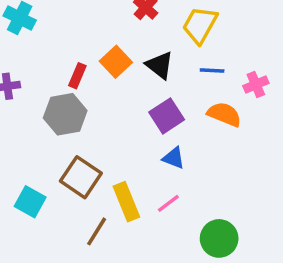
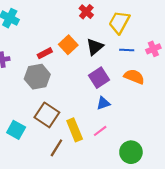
black triangle: (160, 65) -> (95, 47), turned 42
red rectangle: (77, 76) -> (45, 53), turned 40
pink cross: (256, 84) -> (153, 49), moved
blue triangle: (174, 158) -> (103, 103), turned -40

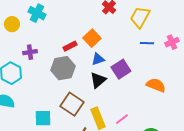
black triangle: (95, 47) -> (98, 80), moved
orange semicircle: (134, 77) -> (156, 85), moved
blue triangle: (103, 103) -> (98, 59), moved
cyan square: (16, 130) -> (43, 118), turned -30

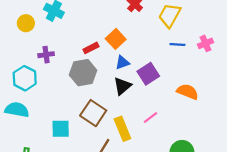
pink line: (122, 119) -> (150, 118), moved

